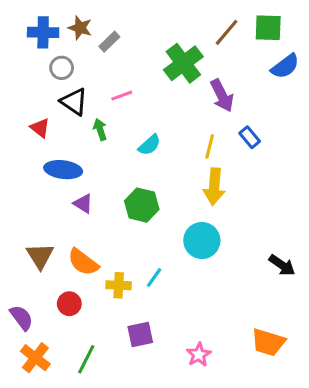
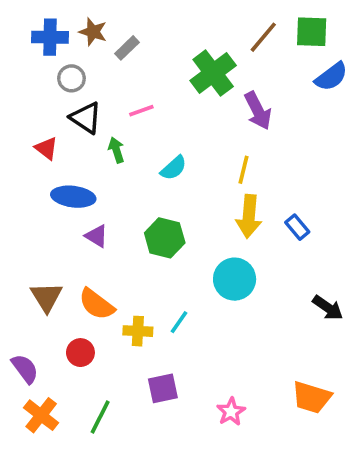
blue rectangle: (250, 137) -> (297, 227), moved

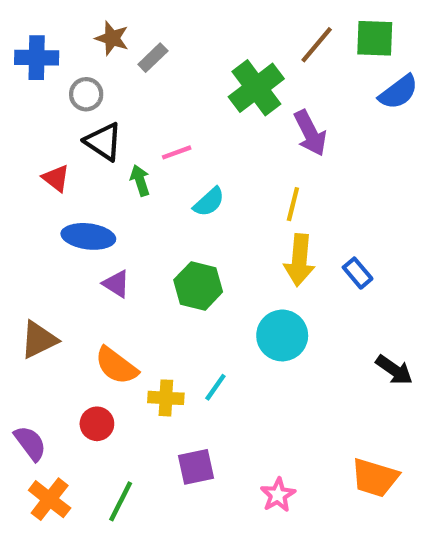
blue cross: (50, 37) -> (37, 58), moved
pink line: (141, 111) -> (177, 152), moved
brown triangle: (46, 297) -> (39, 340), moved, turned 36

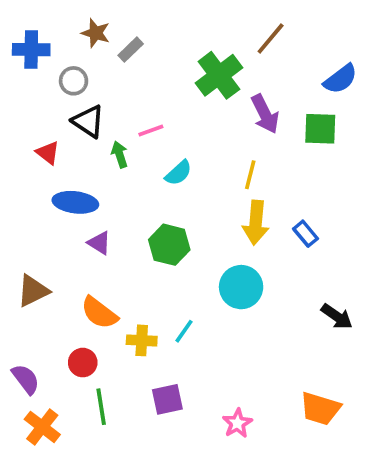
green square: (375, 38) -> (320, 129), moved
green line: (121, 501) -> (101, 407), moved, turned -36

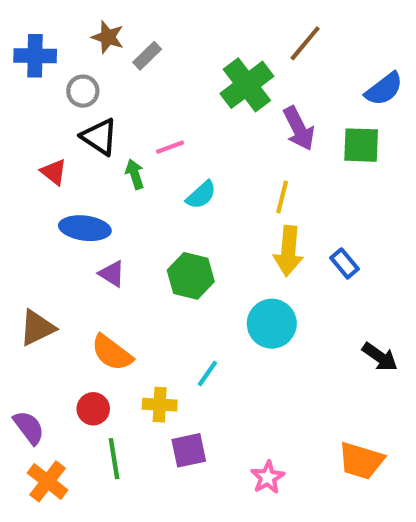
yellow cross: (142, 340) -> (160, 405), moved

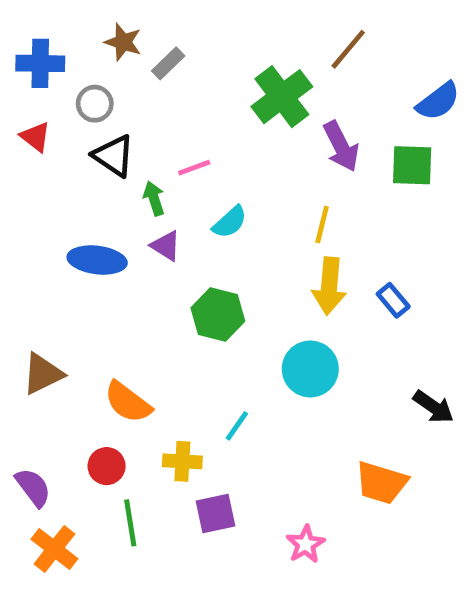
red triangle: (54, 172) -> (35, 137), moved
purple triangle: (112, 274) -> (166, 246), moved
orange trapezoid: (361, 461) -> (381, 483), moved

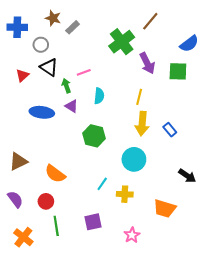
red triangle: (35, 137) -> (22, 75), moved, turned 40
cyan semicircle: (230, 222) -> (99, 96), turned -42
yellow cross: (182, 461) -> (125, 194), moved
purple semicircle: (33, 487) -> (15, 199), moved

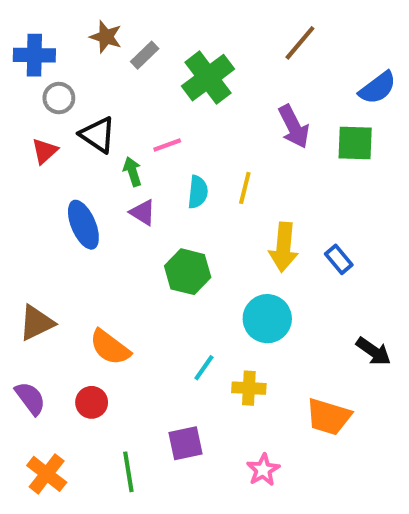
green cross: (122, 42) -> (208, 78), moved
gray circle: (41, 45) -> (59, 98), moved
yellow line: (139, 97) -> (245, 188), moved
blue ellipse: (42, 112) -> (83, 225), turned 60
green line: (56, 226) -> (128, 472), moved

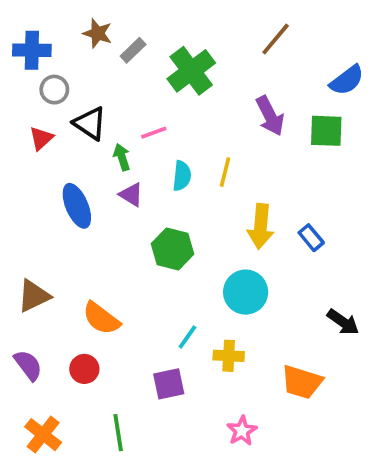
purple square: (186, 443) -> (169, 384), moved

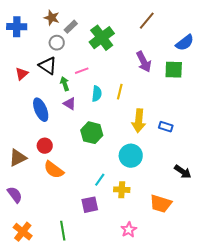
gray circle: (54, 90) -> (57, 43), moved
blue rectangle: (311, 238) -> (166, 127), turned -32
red circle: (84, 369) -> (45, 146), moved

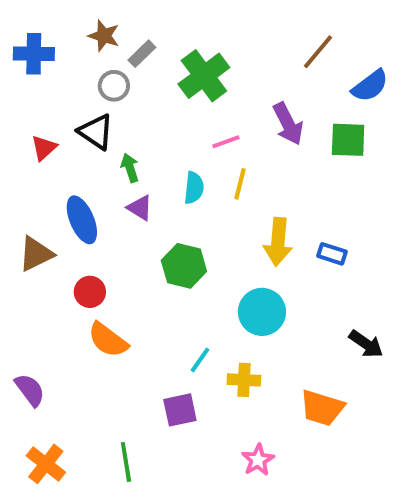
brown line: (147, 21) -> (318, 52), moved
pink line: (82, 71) -> (226, 142), moved
brown triangle: (18, 158) -> (36, 254), moved

